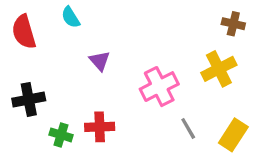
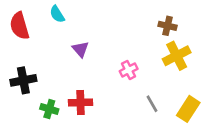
brown cross: (233, 24) -> (168, 26), moved
pink cross: (159, 87) -> (129, 70), size x0.6

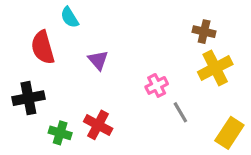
red semicircle: (19, 26) -> (43, 47), moved
red cross: (80, 102) -> (98, 125), turned 30
gray line: (152, 104) -> (180, 112), moved

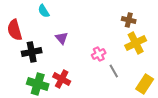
red semicircle: (43, 47) -> (15, 30), moved
black cross: (28, 98) -> (32, 52), moved
green cross: (60, 133) -> (38, 84), size x1.5

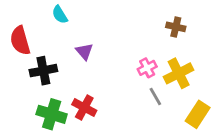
yellow cross: (136, 43) -> (179, 73), moved
pink cross: (99, 54) -> (147, 68), moved

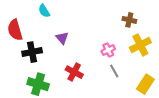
yellow cross: (179, 73) -> (140, 45), moved
red cross: (84, 107) -> (74, 72), moved

